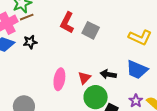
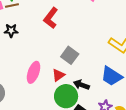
gray square: (91, 30) -> (70, 55), moved
black arrow: (108, 74) -> (81, 85), moved

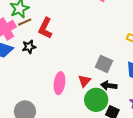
red L-shape: (51, 18) -> (45, 28), moved
gray square: (70, 55) -> (104, 64), moved

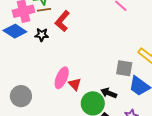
gray square: (104, 64) -> (124, 68), moved, turned -30
red triangle: (84, 81) -> (75, 84), moved, turned -40

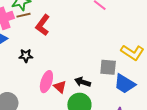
black star: (42, 35) -> (26, 56), moved
black arrow: (109, 93) -> (83, 82), moved

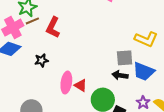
black arrow: (83, 82) -> (120, 75), moved

